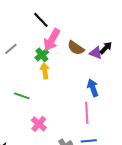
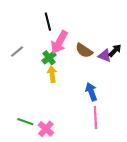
black line: (41, 20) -> (48, 22), turned 30
blue arrow: (93, 88) -> (91, 92), moved
green line: (22, 96) -> (25, 122), moved

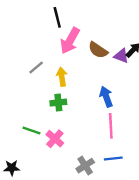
gray line: (17, 52) -> (36, 68), moved
green cross: (49, 58) -> (58, 103), moved, turned 32

